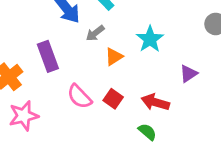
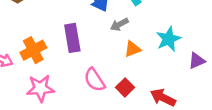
purple triangle: (188, 74) -> (197, 61), moved

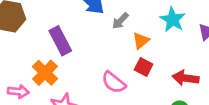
purple rectangle: (72, 38) -> (60, 41), moved
red square: (125, 87) -> (144, 67), moved

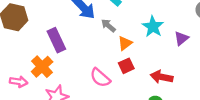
gray arrow: (120, 21) -> (108, 26), turned 84
red square: (144, 67) -> (126, 66), turned 35

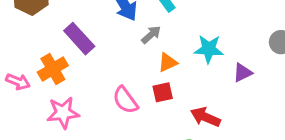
gray arrow: (108, 26) -> (151, 35), turned 84
cyan star: (153, 27) -> (209, 49), turned 30
purple rectangle: (56, 40) -> (79, 39), turned -30

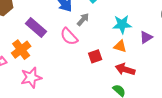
orange triangle: (168, 62) -> (120, 46), moved, turned 48
pink semicircle: (125, 100) -> (69, 36), moved

